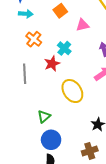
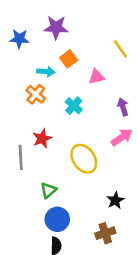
cyan arrow: (26, 14) -> (46, 72), moved
red star: (52, 64) -> (42, 138), moved
gray line: (25, 74) -> (21, 157), moved

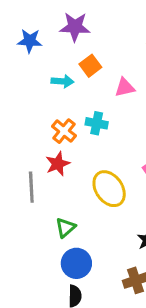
orange cross: (36, 94) -> (64, 131), moved
cyan cross: (74, 106) -> (97, 123), turned -30

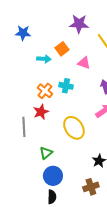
purple star: (75, 27) -> (79, 24), moved
pink triangle: (125, 87) -> (84, 63), turned 32

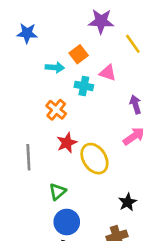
cyan cross: (66, 86) -> (84, 86), moved
red star: (41, 112) -> (67, 143), moved

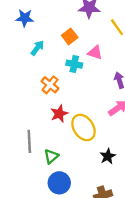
cyan arrow: (55, 67) -> (37, 48), moved, turned -56
gray line: (28, 157) -> (29, 141), moved
black star: (127, 202) -> (108, 156), moved

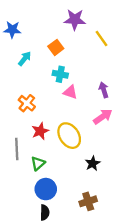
pink triangle: (95, 53) -> (70, 92), moved
orange cross: (50, 85) -> (27, 103), moved
red star: (59, 114) -> (40, 131), moved

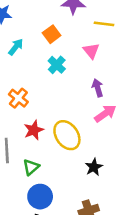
yellow line: (102, 39) -> (104, 24), turned -48
cyan cross: (60, 74) -> (57, 65), turned 32
purple arrow: (104, 90) -> (98, 88), moved
pink triangle: (70, 92) -> (91, 51), moved, turned 32

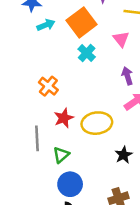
orange square: (52, 34) -> (82, 22), size x1.6
cyan arrow: (16, 47) -> (46, 25), moved, turned 30
yellow ellipse: (67, 135) -> (97, 123), turned -64

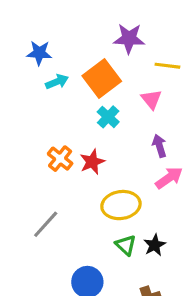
red star: (64, 118) -> (92, 162), moved
gray line: (37, 138) -> (46, 224), turned 45
green triangle: (61, 155) -> (126, 245), moved, turned -36

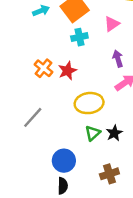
pink triangle: (151, 99) -> (112, 24), turned 35
cyan cross: (108, 117) -> (79, 37), turned 35
green triangle: (126, 245) -> (93, 133), turned 35

